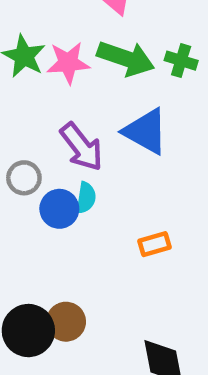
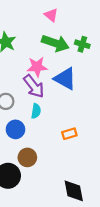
pink star: (68, 63) -> (37, 67), moved
blue circle: (59, 209) -> (15, 129), moved
brown circle: (66, 322) -> (27, 157), moved

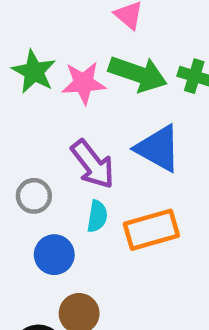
pink star: (37, 67) -> (84, 83), moved
orange rectangle: (69, 134) -> (151, 230), moved, size x1.6

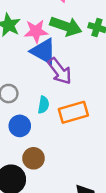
blue triangle: (158, 148) -> (43, 51), moved
purple arrow: (93, 164) -> (60, 71), moved

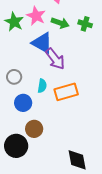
green arrow: (66, 26) -> (60, 23), size x0.7
pink star: (36, 31) -> (36, 16), moved, turned 30

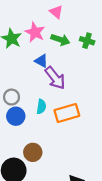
blue triangle: (42, 43) -> (41, 61), size x0.6
blue circle: (23, 103) -> (16, 116), moved

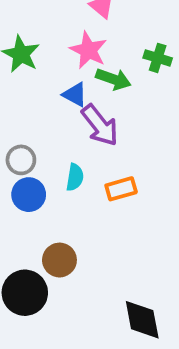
pink star: (35, 32) -> (88, 50), moved
green arrow: (60, 40) -> (113, 79), moved
orange rectangle: (67, 113) -> (121, 189), size x0.7

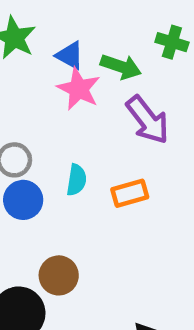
pink star: (88, 50) -> (79, 89), moved
blue triangle: (75, 94) -> (70, 55), moved
purple arrow: (100, 125) -> (148, 120), moved

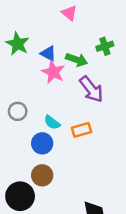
green cross: (172, 42) -> (105, 46), turned -35
cyan semicircle: (76, 180) -> (52, 122), turned 119
blue circle: (23, 200) -> (42, 143), moved

